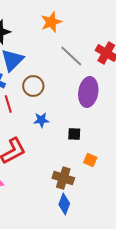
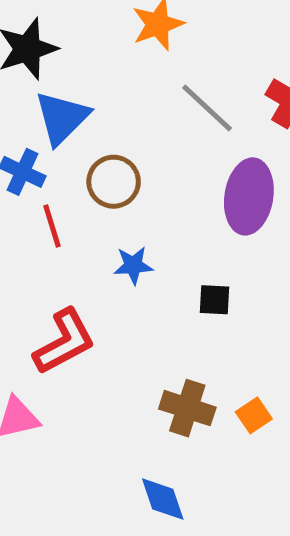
orange square: (90, 160) -> (254, 415), moved, turned 32
blue diamond: (64, 204) -> (163, 499), moved, turned -40

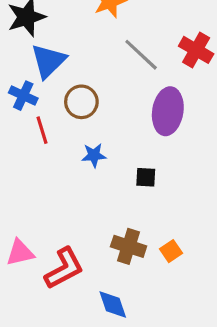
red L-shape: (64, 342) -> (64, 268), moved

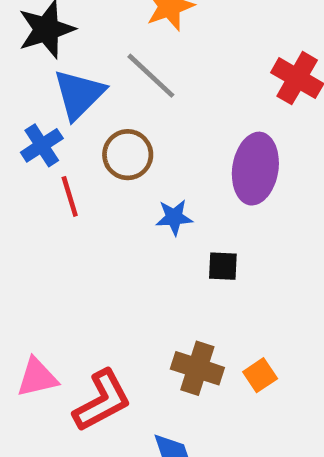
gray line: (141, 55) -> (151, 76), moved
blue cross: (23, 96) -> (42, 145), turned 32
blue star: (94, 155) -> (174, 217), moved

